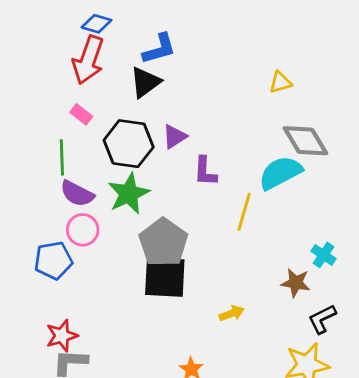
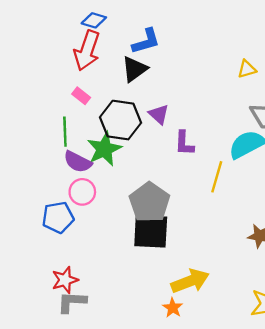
purple triangle: (175, 137) -> (159, 114), turned -45
green star: (129, 194) -> (104, 149), moved
yellow arrow: (232, 313) -> (190, 281), moved, size x1.8

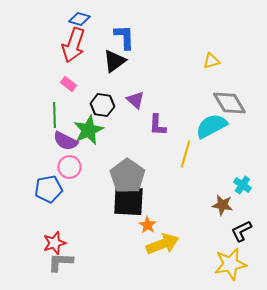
blue L-shape: (146, 41) -> (124, 37), turned -76
black hexagon: (121, 120) -> (102, 105), size x0.7
orange star: (173, 308) -> (147, 225), moved

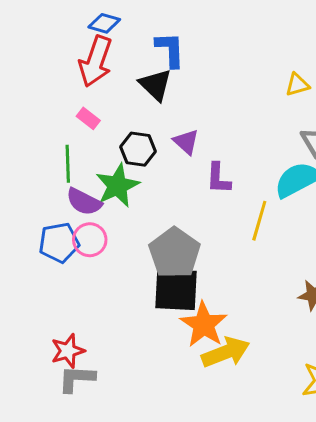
black triangle: (114, 61) -> (156, 85), turned -40
blue pentagon: (48, 189) -> (59, 243), moved
orange star: (147, 225) -> (204, 325), size x1.8

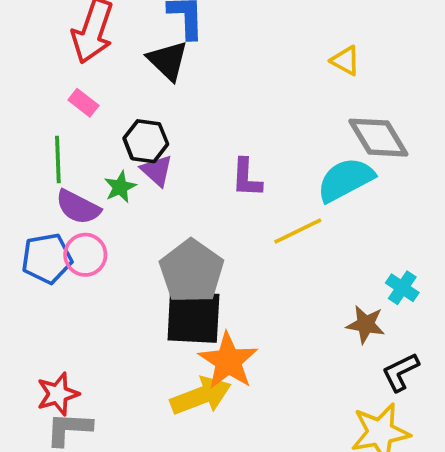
yellow triangle: (297, 85) -> (345, 61), turned 45
purple triangle: (186, 142) -> (157, 170), moved
green star: (117, 186) -> (120, 187), size x0.6
yellow line: (259, 221) -> (298, 231), turned 48
yellow arrow: (226, 352) -> (201, 396), moved

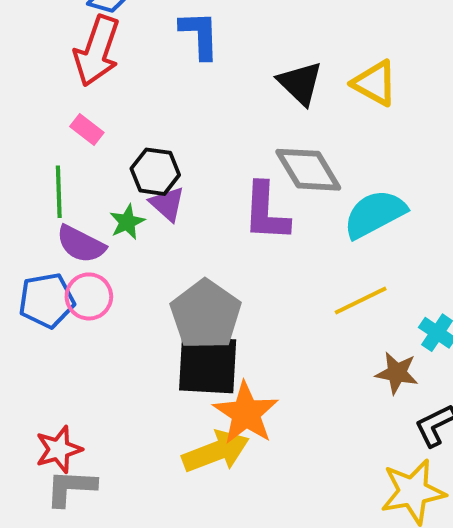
black triangle: (168, 61) -> (300, 83), moved
yellow triangle: (345, 61) -> (375, 83), size x1.4
gray diamond: (378, 138) -> (308, 170), moved
purple L-shape: (247, 178) -> (266, 212), size x1.4
yellow line: (298, 231) -> (361, 300), moved

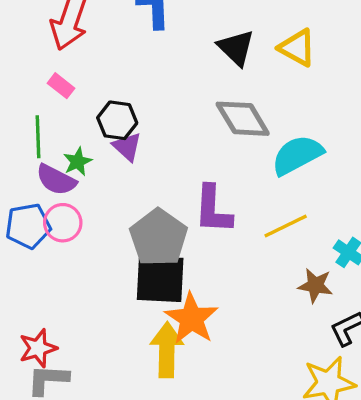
purple L-shape: (266, 212) -> (213, 209), moved
green star: (127, 222) -> (78, 162), moved
yellow arrow: (216, 451) -> (167, 350), turned -68

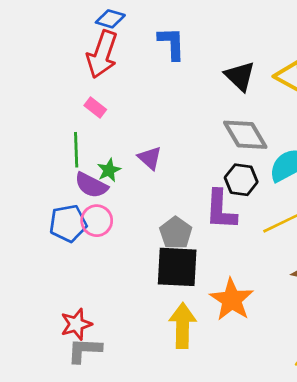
black hexagon: (117, 120) -> (241, 180), moved
gray pentagon: (159, 238) -> (176, 233), size x0.7
orange star: (192, 318) -> (232, 300), moved

